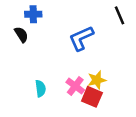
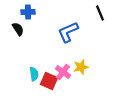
red square: (92, 97) -> (49, 81), moved

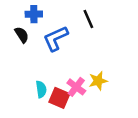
black line: (100, 13) -> (88, 19), moved
blue L-shape: (68, 32) -> (56, 38), moved

